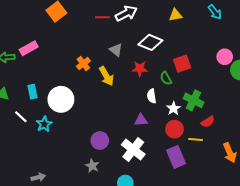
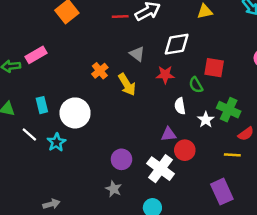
white diamond: (150, 42) -> (177, 44), turned -30
red square: (182, 64) -> (214, 68), turned 30
red circle: (174, 129) -> (185, 150), moved
purple rectangle: (176, 157) -> (222, 192), moved

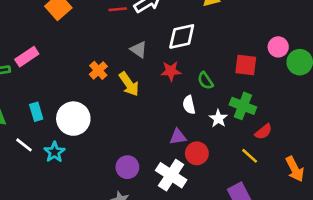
red square: (214, 68) -> (246, 65), moved
yellow line: (232, 155) -> (250, 156), turned 42

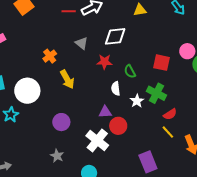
yellow arrow: (129, 84) -> (67, 79), moved
yellow line: (250, 156) -> (168, 132), moved
purple circle: (127, 167) -> (61, 122), moved

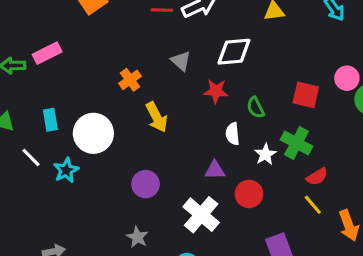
red circle: (118, 126) -> (249, 194), moved

